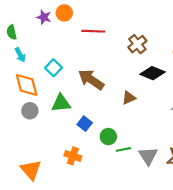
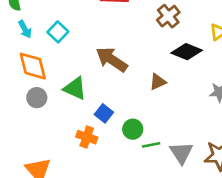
cyan square: (54, 68) -> (58, 32), moved
green triangle: (61, 103) -> (75, 88), turned 30
orange cross: (73, 156) -> (87, 137), moved

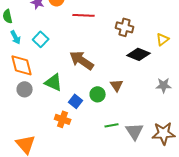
brown cross: (168, 16) -> (125, 27), turned -36
brown triangle: (158, 82) -> (117, 85), moved, turned -40
green circle: (133, 129) -> (98, 94), moved

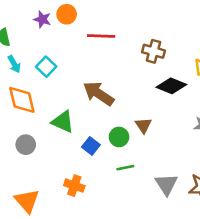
gray circle: (25, 89) -> (26, 145), moved
orange cross: (63, 119) -> (74, 186), moved
green line: (112, 125) -> (125, 168), moved

